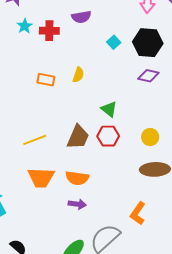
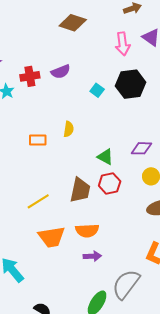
red cross: (49, 31) -> (30, 76), moved
purple diamond: (148, 76) -> (142, 148), moved

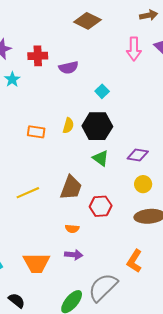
red cross: (30, 76) -> (38, 56), moved
black hexagon: (131, 84) -> (97, 126), moved
red hexagon: (110, 183) -> (101, 206), moved
orange semicircle: (87, 231) -> (72, 229), size x0.6
orange trapezoid: (52, 237) -> (36, 263), moved

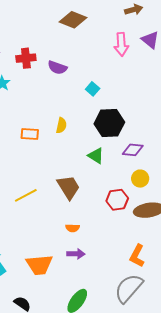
purple semicircle: (69, 68) -> (57, 68), turned 36
black hexagon: (97, 126) -> (109, 123), moved
brown trapezoid: (71, 188) -> (68, 187), turned -48
red hexagon: (101, 206) -> (117, 200), moved
gray semicircle: (103, 287) -> (129, 288), moved

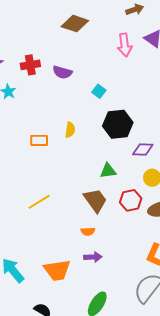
green triangle: (96, 156) -> (108, 171), moved, turned -36
brown trapezoid: (68, 187) -> (95, 200), moved

